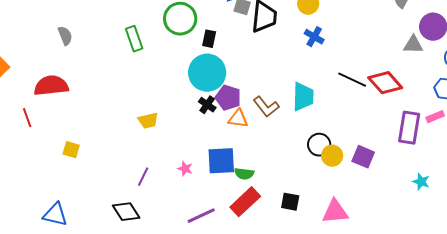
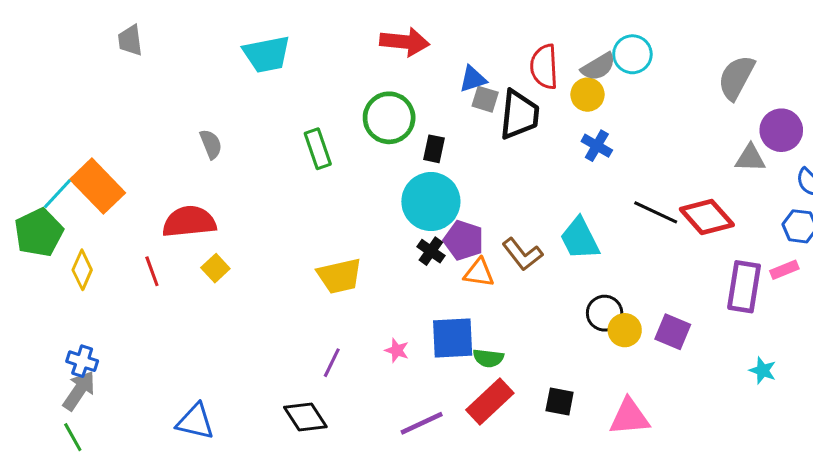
cyan trapezoid: (303, 97) -> (580, 239), turned 152
yellow trapezoid: (148, 121) -> (339, 276), size x1.4
yellow square: (71, 150) -> (215, 268), moved, turned 30

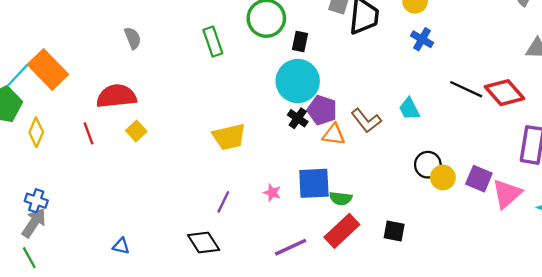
cyan trapezoid: (580, 239) -> (409, 109), size x0.7
pink triangle: (629, 417) -> (507, 194), moved, turned -36
blue triangle: (195, 422) -> (121, 246), size x0.6

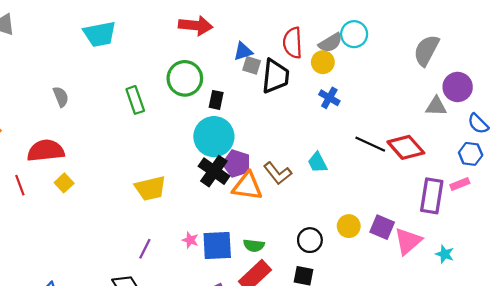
black cross: (298, 118) -> (214, 171), size x1.6
orange triangle: (334, 134) -> (247, 186), size x1.4
black circle: (428, 165) -> (310, 240), moved
blue square: (314, 183) -> (217, 245), moved

